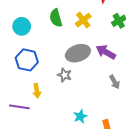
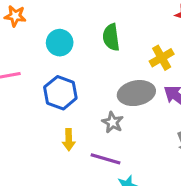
yellow cross: (83, 20) -> (162, 58), moved
purple line: (19, 107) -> (106, 159), moved

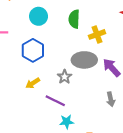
yellow cross: (162, 58) -> (97, 34), moved
yellow arrow: (69, 140) -> (33, 83), turned 48

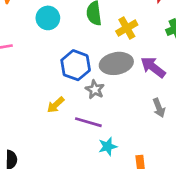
blue hexagon: (33, 50) -> (76, 65), moved

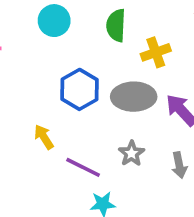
gray star: (95, 89) -> (131, 153), moved
yellow arrow: (56, 105) -> (44, 137), turned 90

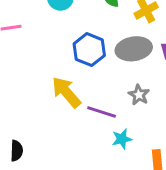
yellow arrow: (44, 137) -> (66, 92), size x1.6

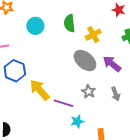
gray ellipse: (134, 49) -> (85, 61), turned 50
blue hexagon: (89, 50) -> (15, 71), moved

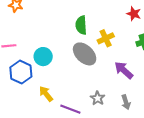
cyan circle: (35, 26) -> (43, 57), moved
gray ellipse: (85, 61) -> (85, 54), moved
yellow arrow: (40, 90) -> (46, 94), size x0.7

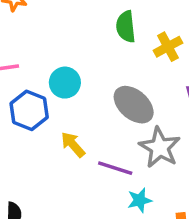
gray ellipse: (85, 54) -> (134, 105), moved
gray star: (98, 98) -> (160, 147), size x1.6

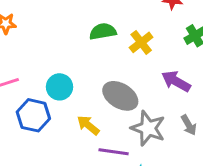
green semicircle: (126, 27) -> (103, 32), turned 96
yellow arrow: (73, 145) -> (88, 125), moved

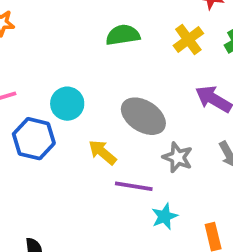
yellow cross: (141, 42) -> (188, 40), moved
gray star: (148, 128) -> (178, 157), size x0.7

